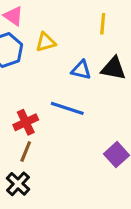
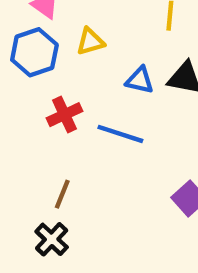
red cross: (26, 122) -> (64, 115), moved

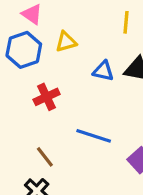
blue line: (120, 134) -> (94, 136), moved
brown line: (62, 194) -> (45, 157), turned -60

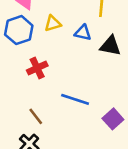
blue triangle: (103, 71) -> (83, 33), moved

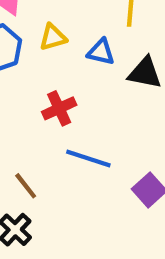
red cross: (37, 68) -> (59, 108), moved

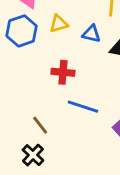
red cross: (59, 108) -> (63, 72), turned 30

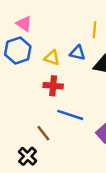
yellow triangle: (59, 24) -> (52, 58), moved, turned 35
brown line: (40, 125) -> (43, 133), moved

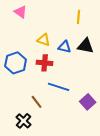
blue hexagon: (18, 50) -> (16, 63), moved
blue triangle: (77, 53) -> (65, 47), moved

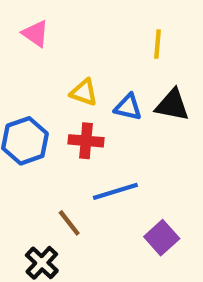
blue line: (59, 87) -> (115, 191), turned -35
purple square: (88, 102) -> (162, 238), moved

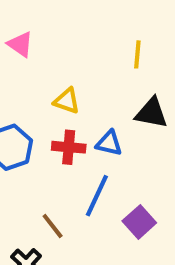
blue triangle: (128, 107) -> (109, 143), moved
blue line: (115, 191) -> (97, 196), turned -48
purple square: (162, 238) -> (139, 222), moved

